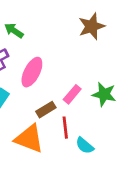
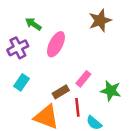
pink ellipse: (32, 72) -> (56, 44), moved
green star: (104, 94) -> (111, 91), moved

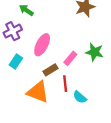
pink ellipse: (56, 44) -> (42, 45), moved
green star: (111, 91) -> (95, 52), moved

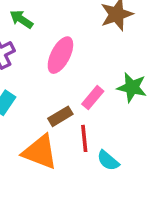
pink ellipse: (42, 45) -> (60, 55), moved

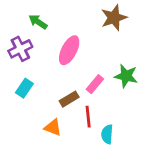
orange triangle: (40, 152) -> (53, 127), size x0.6
cyan semicircle: (108, 161) -> (107, 134), turned 54

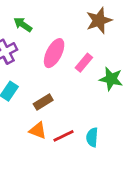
pink rectangle: (95, 84) -> (84, 63), moved
brown rectangle: (69, 99) -> (43, 102), moved
red line: (88, 117) -> (64, 136), moved, turned 70

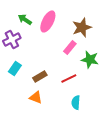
brown star: (99, 20) -> (82, 27), moved
pink ellipse: (54, 53) -> (48, 21), moved
red line: (64, 136) -> (69, 78), moved

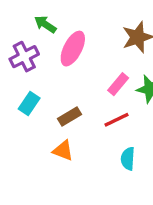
pink ellipse: (48, 21) -> (73, 49), moved
pink rectangle: (70, 47) -> (118, 84), moved

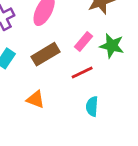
brown rectangle: (70, 116) -> (45, 54), moved, size x1.4

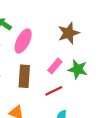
brown rectangle: (45, 54) -> (24, 76), turned -55

